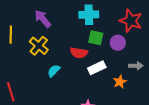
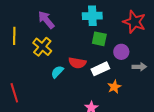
purple circle: (118, 43) -> (121, 52), moved
red semicircle: (79, 53) -> (77, 63), moved
orange star: (120, 82) -> (114, 87), moved

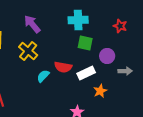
red star: (134, 22) -> (120, 26), size x0.6

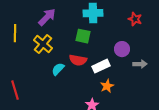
purple arrow: (32, 24) -> (47, 17), turned 84
green square: (85, 43) -> (83, 36), moved
orange star: (100, 91) -> (107, 86), moved

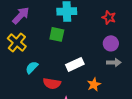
purple circle: (122, 49) -> (111, 43), moved
red semicircle: (78, 60) -> (52, 83), moved
orange star: (107, 86) -> (94, 84), moved

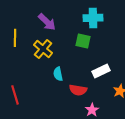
purple arrow: (21, 15) -> (47, 22), turned 90
cyan semicircle: (32, 67) -> (58, 74), turned -56

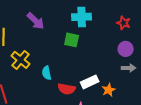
yellow cross: (43, 49) -> (21, 60), moved
white rectangle: (101, 71) -> (90, 82), moved

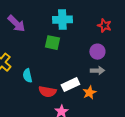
purple circle: (126, 49) -> (97, 52), moved
gray arrow: (129, 68) -> (97, 71), moved

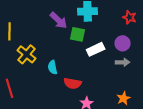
purple arrow: (16, 24) -> (59, 20), moved
white rectangle: (70, 85) -> (96, 49), moved
orange star: (89, 93) -> (124, 98), moved

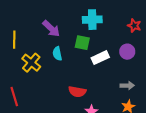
purple arrow: (59, 20) -> (51, 29), moved
gray arrow: (123, 62) -> (127, 86), moved
cyan semicircle: (53, 67) -> (57, 54), moved

